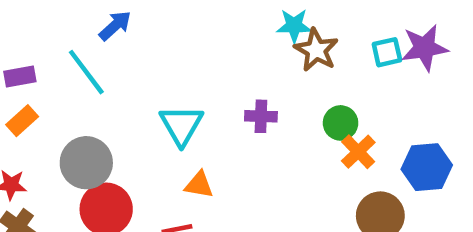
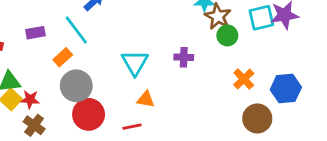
cyan square: (387, 52) -> (261, 18), size x1.4
orange rectangle: (22, 121) -> (63, 57), moved
green circle: (341, 123) -> (227, 35), moved

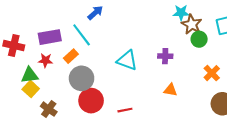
purple rectangle: (35, 33) -> (50, 37), size x1.5
cyan triangle: (135, 63) -> (127, 60), turned -40
red star: (30, 99) -> (46, 60), moved
orange triangle: (146, 99) -> (170, 90), moved

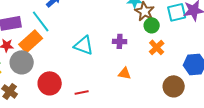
orange rectangle: (71, 56) -> (31, 41), size x1.6
orange cross: (212, 73) -> (157, 47), moved
gray circle: (82, 78) -> (22, 62), moved

